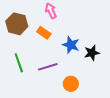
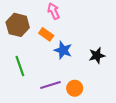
blue star: (71, 45) -> (63, 50), moved
purple line: (48, 67) -> (50, 85), moved

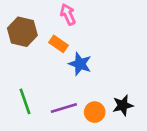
black star: (97, 56) -> (123, 105), moved
green line: (20, 66) -> (25, 101), moved

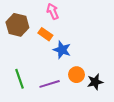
orange circle: (95, 112) -> (77, 75), moved

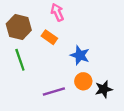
blue star: (62, 50) -> (80, 55), moved
green line: (19, 79) -> (20, 60), moved

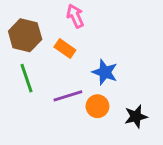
orange circle: (83, 81) -> (97, 106), moved
purple line: (54, 91) -> (68, 96), moved

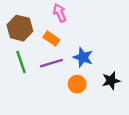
purple line: (68, 96) -> (51, 63), moved
black star: (136, 117) -> (111, 81), moved

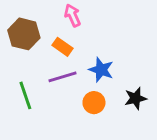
green line: (21, 62) -> (25, 95), moved

